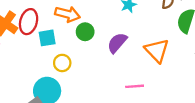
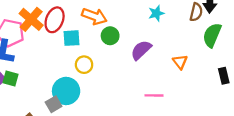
orange triangle: (157, 50) -> (180, 62), size x0.6

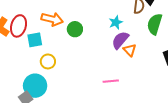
cyan star: (156, 13) -> (116, 22), moved
green circle: (110, 36) -> (75, 29), moved
purple semicircle: (141, 50) -> (120, 40), moved

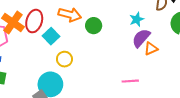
cyan square: (35, 40) -> (51, 36), turned -35
orange triangle: (130, 50) -> (151, 49), turned 48

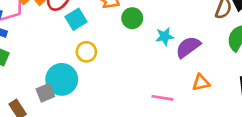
cyan star: (137, 19) -> (165, 36), moved
orange triangle: (151, 49) -> (201, 83), moved

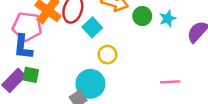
cyan star: (165, 36) -> (168, 18), moved
pink line: (162, 98) -> (170, 82), moved

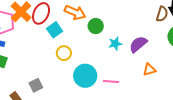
cyan star: (168, 18) -> (115, 44), moved
cyan circle: (90, 84) -> (85, 76), moved

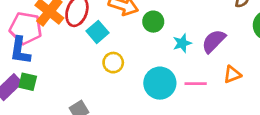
cyan circle: (85, 76) -> (160, 83), moved
pink line: (111, 82) -> (196, 84), moved

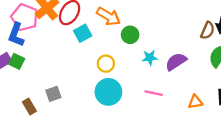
yellow circle: (113, 63) -> (106, 64), moved
orange triangle: (232, 74) -> (195, 102), moved
cyan circle: (160, 83) -> (108, 92), moved

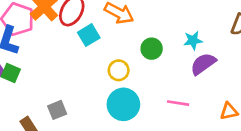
green circle: (130, 35) -> (152, 49), moved
cyan star: (150, 58) -> (193, 40), moved

